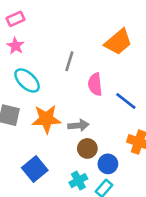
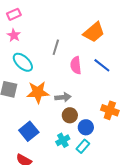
blue line: (126, 101) -> (102, 65), moved

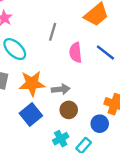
blue circle: (86, 127) -> (100, 124), moved
blue square: (29, 131) -> (31, 114), moved

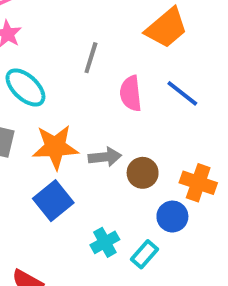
brown circle: (69, 110) -> (143, 173), moved

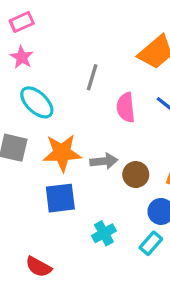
blue square: (53, 201) -> (60, 198), turned 32
cyan rectangle: (145, 254) -> (151, 243), moved

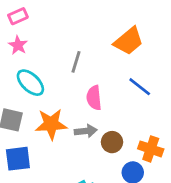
pink semicircle: (126, 107) -> (94, 98), moved
blue square: (60, 198) -> (18, 159), moved

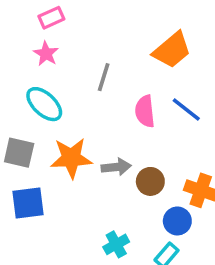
pink rectangle: (18, 16) -> (51, 18), moved
pink star: (18, 45) -> (46, 54), moved
pink semicircle: (94, 98) -> (145, 111), moved

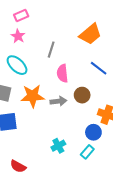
pink semicircle: (145, 111) -> (62, 73), moved
brown circle: (150, 181) -> (82, 95), moved

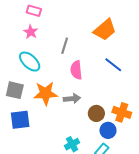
pink rectangle: (21, 16) -> (34, 11), turned 40
brown circle: (82, 95) -> (96, 113), moved

